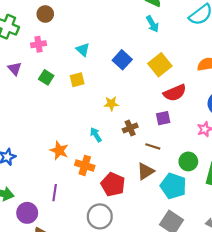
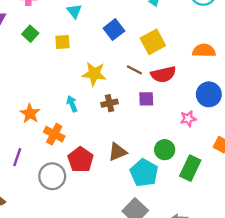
yellow star: (111, 104) -> (94, 74), size x1.5
brown line: (153, 146) -> (134, 70), moved
gray circle: (100, 216) -> (52, 176), moved

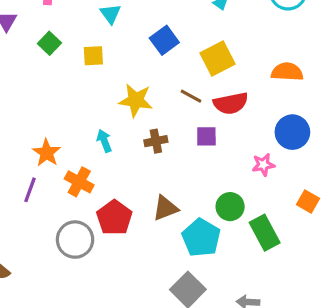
purple line: (17, 157) -> (30, 190), moved
green rectangle: (190, 168) -> (265, 233), turned -55

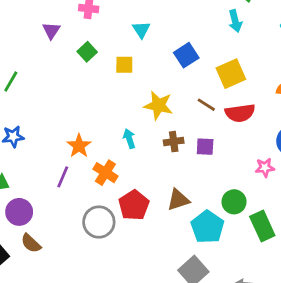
purple square: (206, 136) -> (205, 147), moved

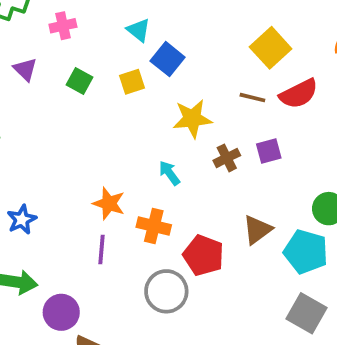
blue square: (186, 55) -> (168, 59), moved

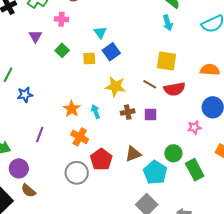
yellow square: (271, 48) -> (166, 61), turned 35
orange star: (109, 203) -> (72, 109), moved
blue star: (22, 220) -> (25, 95), moved
purple line: (101, 250) -> (40, 135), moved

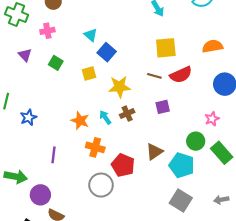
yellow square: (89, 58) -> (89, 74), moved
brown cross: (128, 112) -> (127, 114), moved
pink star: (194, 127) -> (212, 119), moved

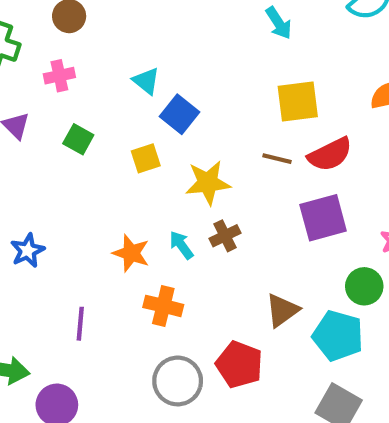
purple square: (163, 107) -> (323, 218), moved, size x1.6
red pentagon: (123, 165) -> (239, 365), moved

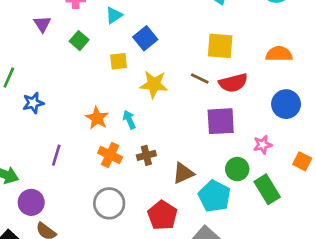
cyan triangle: (146, 81) -> (114, 15), moved, turned 36
brown cross: (225, 236) -> (146, 155), moved
red pentagon: (239, 365) -> (162, 215), moved

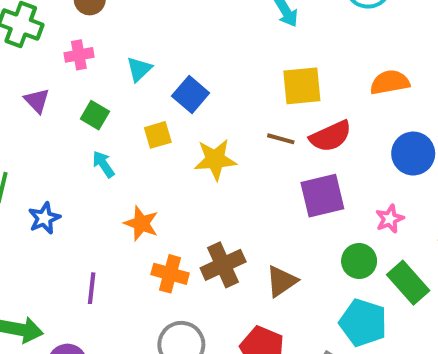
cyan arrow: (129, 120) -> (103, 164), moved
brown cross: (146, 155) -> (223, 265), size x1.5
cyan pentagon: (214, 196) -> (363, 323), moved

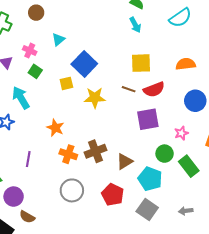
pink cross: (79, 55) -> (30, 51), moved, turned 32
cyan triangle: (139, 69) -> (58, 39), moved
blue square: (191, 94) -> (84, 64), size x1.4
cyan arrow: (103, 164) -> (21, 98), moved, size x1.6
cyan pentagon: (363, 323) -> (150, 179), moved

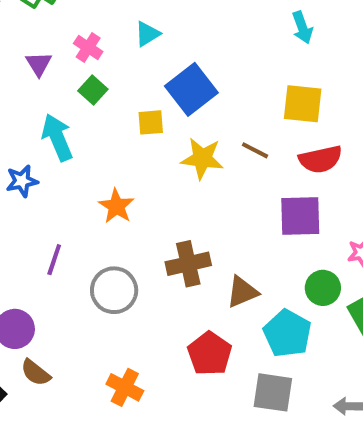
brown line: (129, 89) -> (255, 150), moved
orange cross: (68, 154) -> (125, 387), moved
gray circle: (72, 190) -> (114, 290), moved
gray square: (147, 209) -> (273, 392), turned -35

